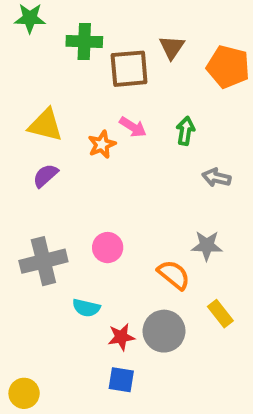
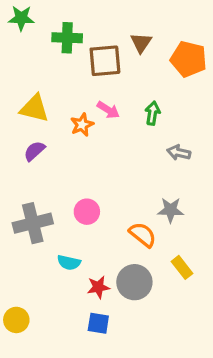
yellow circle: (24, 393) -> (16, 320), moved

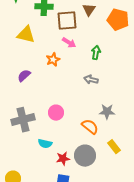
yellow triangle: (34, 108) -> (26, 35), moved
pink arrow: (108, 110) -> (69, 43), moved
gray arrow: (179, 153) -> (91, 80), moved

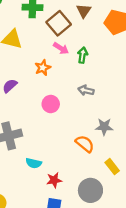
brown square: (67, 21) -> (59, 23), turned -35
green arrow: (96, 53) -> (83, 55), moved
pink circle: (56, 113) -> (51, 104), moved
gray circle: (85, 156) -> (90, 190), moved

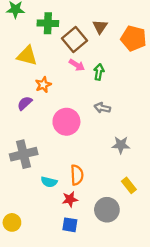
orange star: (43, 68) -> (43, 85), moved
pink circle: (51, 104) -> (66, 122), size x1.5
orange semicircle: (85, 144) -> (77, 175), moved, turned 48

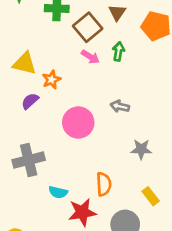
yellow triangle: (27, 56) -> (25, 63), moved
green arrow: (99, 72) -> (118, 51), moved
orange semicircle: (77, 175) -> (104, 184), moved
red star: (70, 199) -> (82, 212), size x1.5

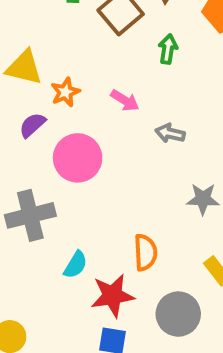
pink arrow: (90, 57) -> (125, 100), moved
pink circle: (78, 122) -> (78, 158), moved
cyan semicircle: (58, 192) -> (76, 265), turned -72

